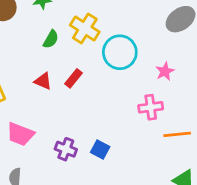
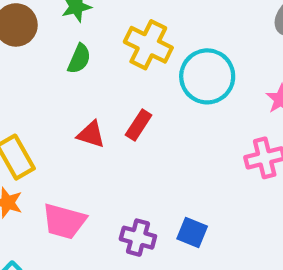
green semicircle: (51, 39) -> (79, 59), moved

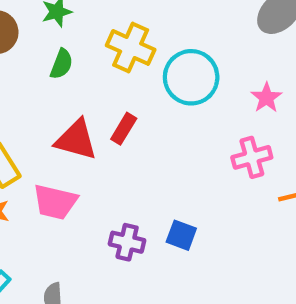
red triangle: (91, 134) -> (76, 140), size x1.5
pink trapezoid: (64, 221) -> (55, 202), moved

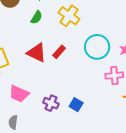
cyan circle: (191, 77) -> (97, 47), moved
pink trapezoid: (55, 202) -> (19, 94), moved

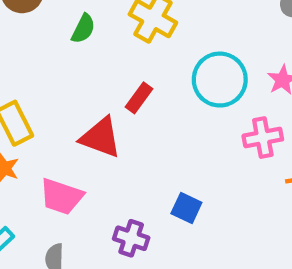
red triangle: (37, 53) -> (101, 137), moved
purple cross: (51, 103) -> (131, 238), moved

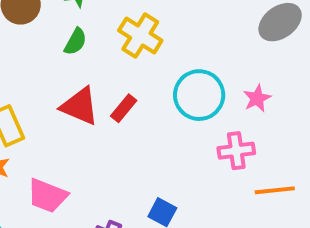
red triangle: (101, 137) -> (80, 106), moved

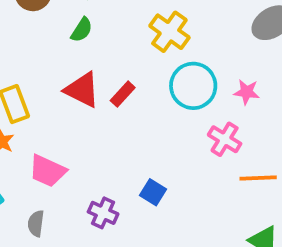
yellow cross: (140, 35) -> (169, 32), moved
pink star: (257, 98) -> (247, 92), turned 30
pink cross: (236, 151) -> (225, 139), turned 36

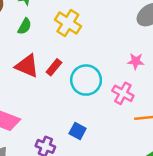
yellow cross: (169, 32) -> (68, 23), moved
cyan circle: (193, 86) -> (86, 80), moved

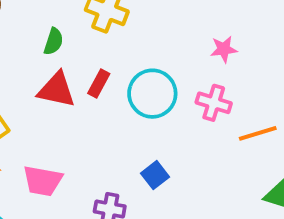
green semicircle: (25, 26) -> (53, 41), moved
blue square: (78, 131) -> (155, 175), turned 35

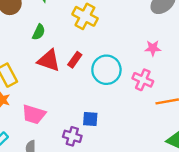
green semicircle: (53, 41) -> (39, 32), moved
blue square: (155, 175) -> (90, 119), moved, turned 35

